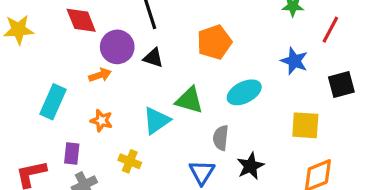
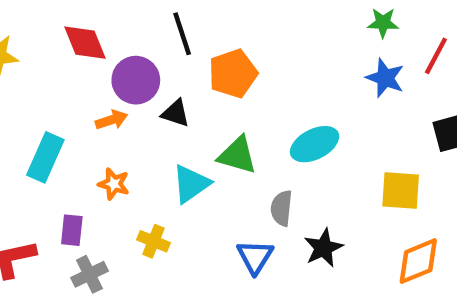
orange pentagon: (214, 42) -> (233, 74), moved
black triangle: (153, 58) -> (176, 113), moved
blue star: (294, 61) -> (385, 78), moved

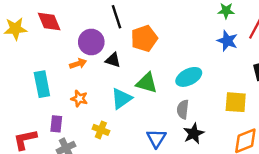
red diamond: (85, 43) -> (49, 22), moved
cyan rectangle: (45, 157) -> (42, 84), turned -35
gray semicircle: (281, 208) -> (183, 109), moved

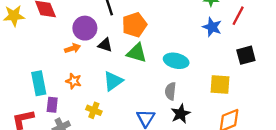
cyan ellipse: (189, 77) -> (176, 61), turned 40
green triangle: (147, 83) -> (137, 53), moved
cyan rectangle: (42, 84) -> (39, 83), moved

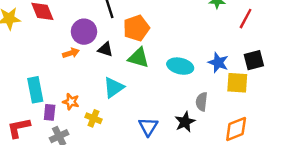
blue star: (212, 27) -> (218, 62), moved
orange star: (74, 81) -> (71, 102), moved
yellow square: (220, 84) -> (237, 83), moved
gray semicircle: (170, 91) -> (202, 102), moved

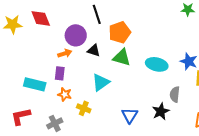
cyan rectangle: (35, 90) -> (35, 84), turned -65
purple rectangle: (50, 112) -> (60, 73), moved

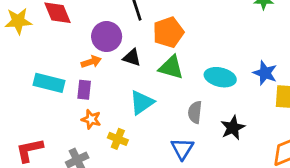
cyan rectangle: (35, 84) -> (49, 83), moved
gray semicircle: (175, 94) -> (195, 112), moved
black star: (161, 111) -> (233, 128), moved

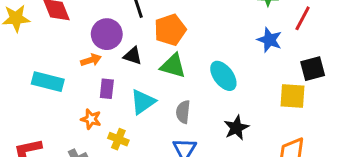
blue star: (265, 73) -> (269, 40), moved
cyan ellipse: (220, 77) -> (223, 76), turned 40
purple rectangle: (84, 90) -> (107, 89), moved
gray semicircle: (195, 112) -> (183, 112), moved

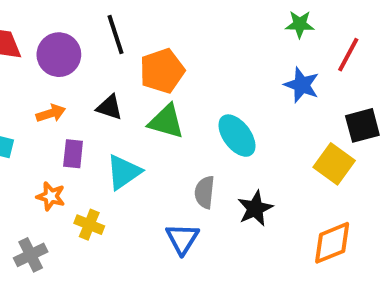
purple circle: (107, 34) -> (59, 55), moved
yellow square: (293, 96) -> (334, 164), turned 32
gray semicircle: (183, 112) -> (205, 192), moved

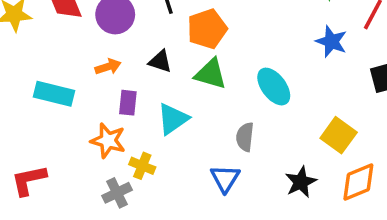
yellow square: (334, 164) -> (339, 135), moved
orange star: (51, 196) -> (108, 141), size x1.4
black star: (255, 208) -> (301, 182), moved
gray cross: (31, 255) -> (117, 193), moved

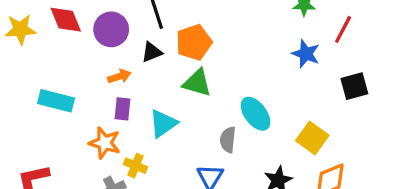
black triangle: (160, 61) -> (152, 52), moved, turned -40
orange arrow: (108, 67) -> (119, 76), moved
cyan ellipse: (274, 87) -> (255, 114), moved

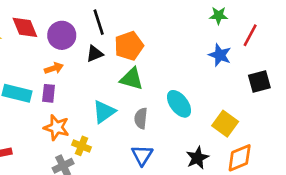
orange arrow: (119, 76) -> (54, 68), moved
purple rectangle: (123, 109) -> (49, 93), moved
gray semicircle: (228, 140) -> (141, 118), moved

